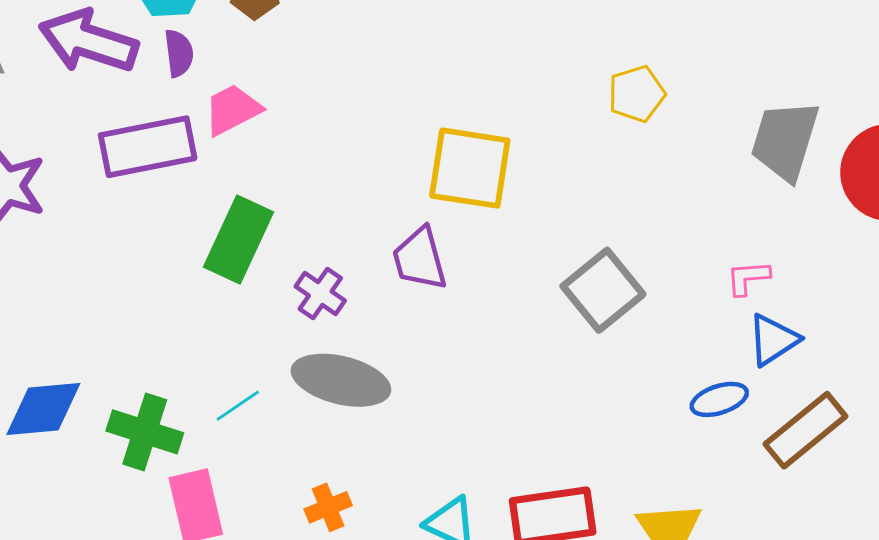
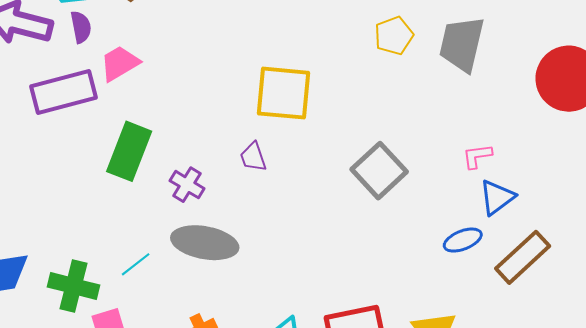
gray trapezoid: (785, 140) -> (462, 44), moved
purple trapezoid: (420, 259) -> (253, 157), size x0.7

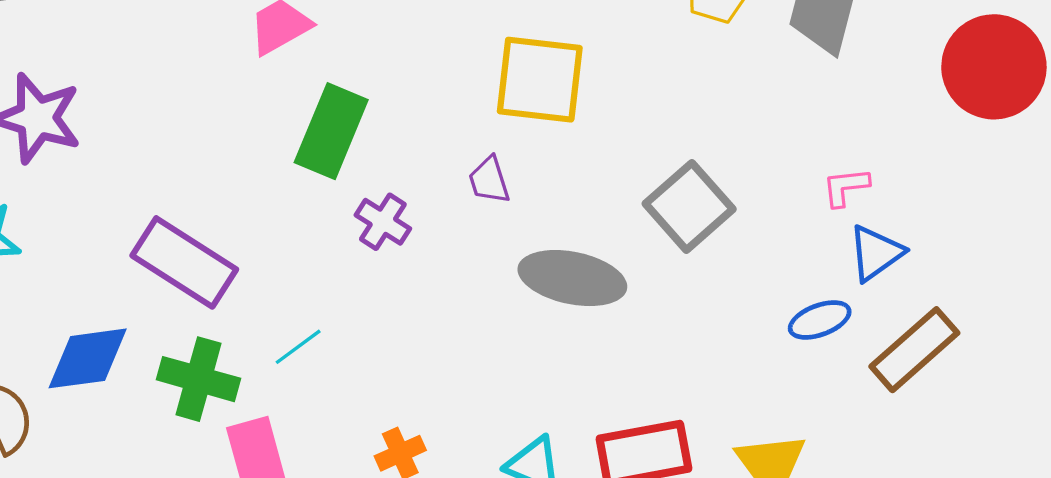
purple rectangle: (64, 92) -> (184, 262), moved, turned 46
green rectangle: (129, 151) -> (331, 131), moved
gray ellipse: (205, 243) -> (572, 278), moved

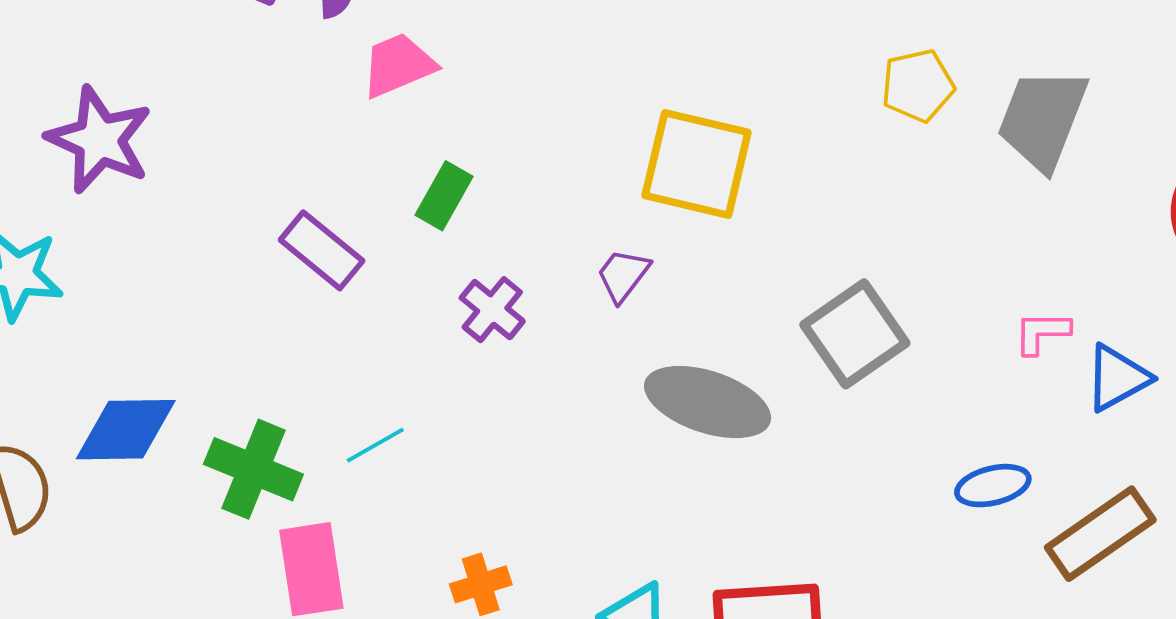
green rectangle: (331, 131) -> (444, 196), size x0.6
purple trapezoid: (489, 180) -> (623, 275), turned 48
blue triangle: (876, 253) -> (1117, 378), moved
purple rectangle: (184, 262) -> (322, 250), moved, size x0.7

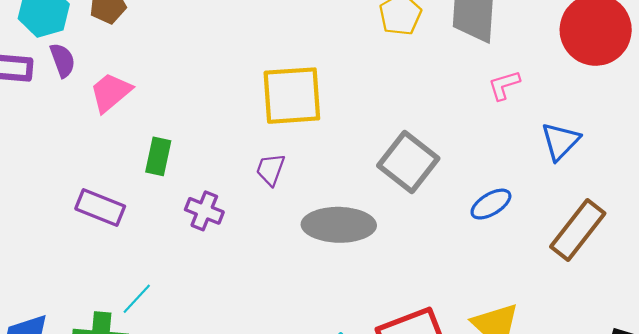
pink L-shape: (1042, 333) -> (504, 85), moved
cyan line: (375, 445) -> (137, 299), moved
blue ellipse: (993, 486) -> (491, 204), moved

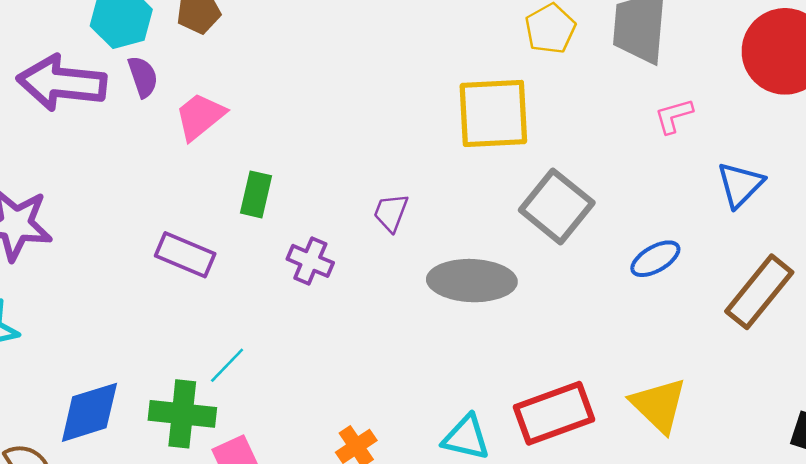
yellow square: (292, 96) -> (493, 113), moved

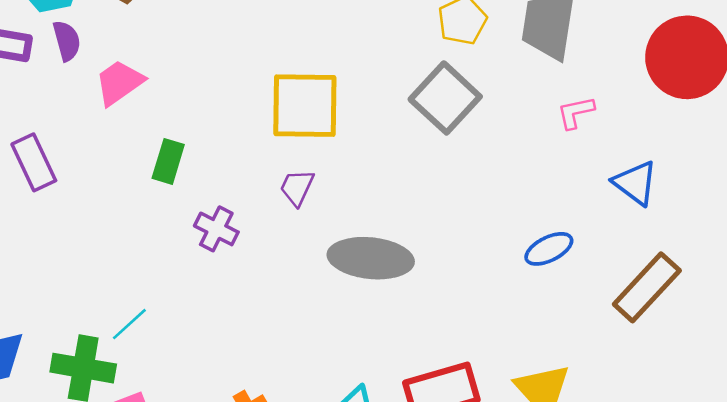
yellow square: (493, 113) -> (305, 106), moved
blue triangle: (740, 185) -> (635, 183), turned -42
gray square: (557, 206) -> (445, 98), moved
purple rectangle: (185, 255) -> (34, 162), moved, turned 38

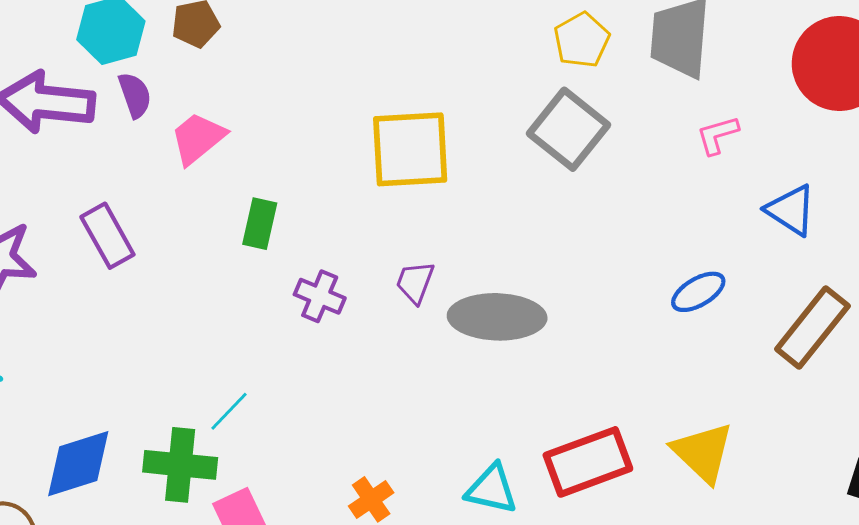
purple trapezoid: (297, 187) -> (415, 282), moved

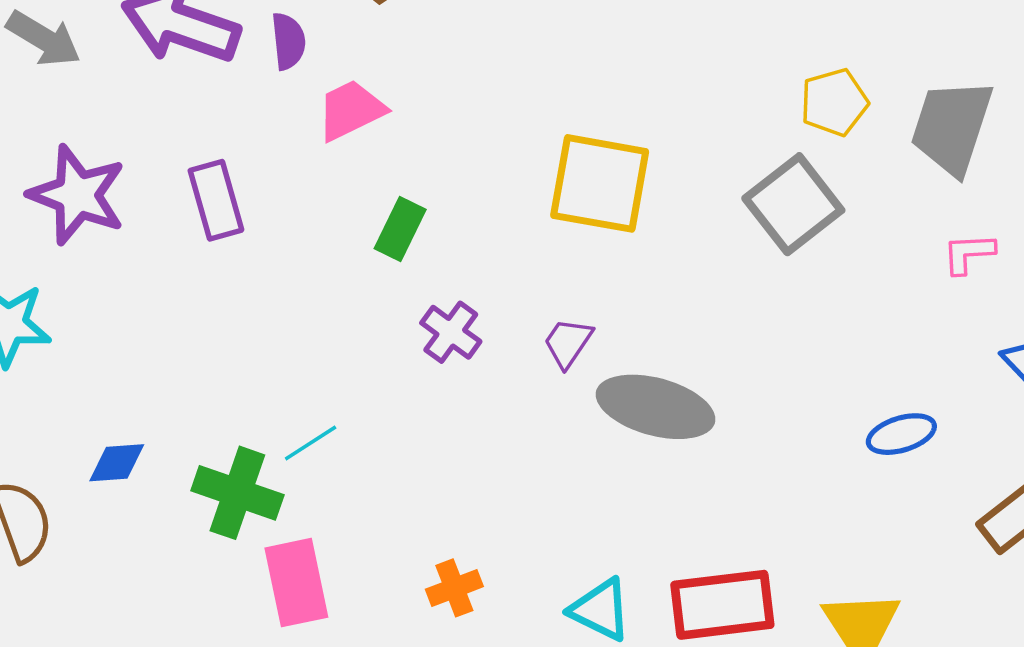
blue diamond: (78, 464) -> (117, 463), size x0.6

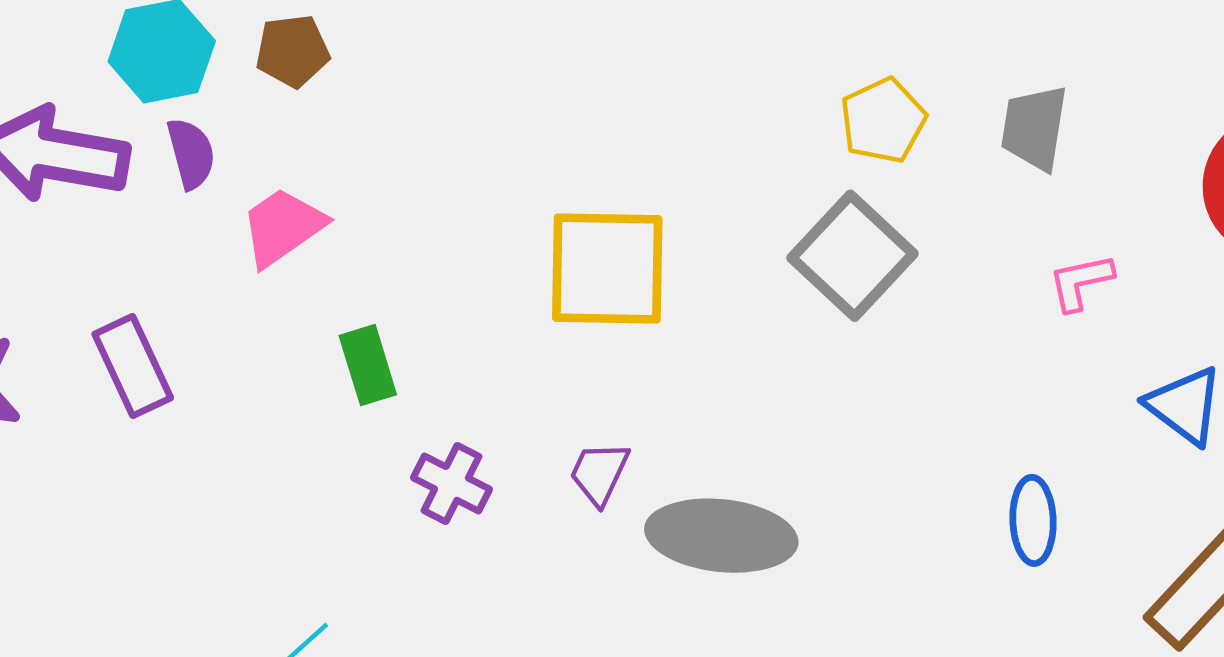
gray trapezoid: (952, 127) -> (1034, 128), size x0.7
green rectangle: (400, 229) -> (368, 365), turned -34
blue ellipse: (901, 434) -> (1033, 520), turned -66

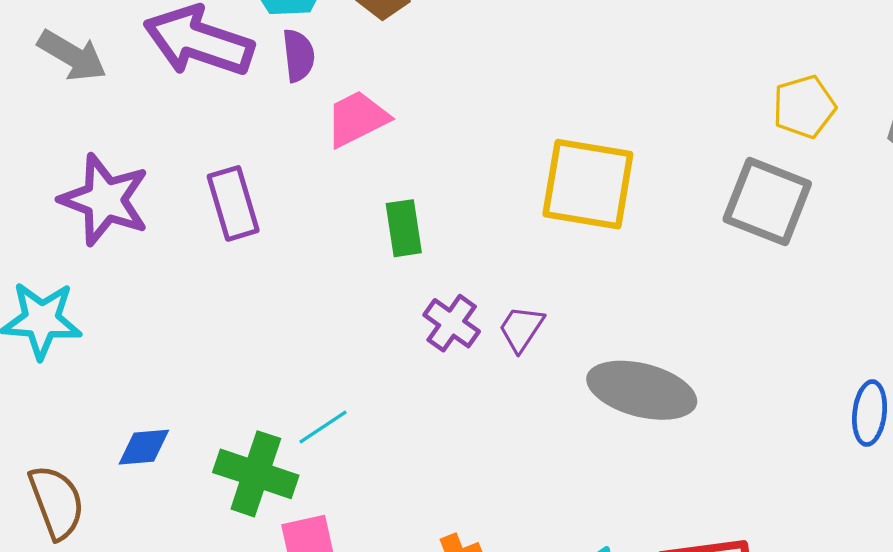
gray square: (853, 256) -> (767, 201), turned -30
purple trapezoid: (599, 473) -> (521, 329), moved

